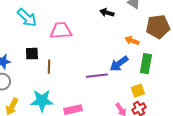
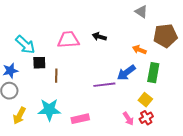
black arrow: (107, 13) -> (99, 37), moved
cyan arrow: (27, 18) -> (25, 45), moved
yellow square: (138, 91) -> (145, 100), turned -32

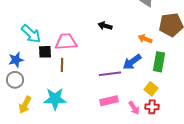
pink trapezoid: (68, 40) -> (66, 42), moved
red cross: (146, 118) -> (152, 107), turned 32
pink rectangle: (80, 119) -> (109, 101), moved

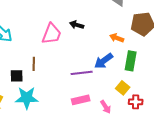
pink trapezoid: (66, 42) -> (52, 34), moved, turned 115
black square: (45, 52) -> (17, 76), moved
red cross: (152, 107) -> (136, 102), moved

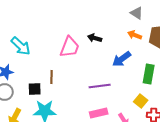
orange arrow: (117, 38) -> (135, 35), moved
blue arrow: (104, 61) -> (122, 59), moved

